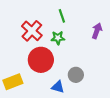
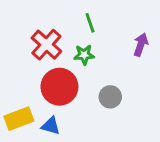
gray circle: (76, 75) -> (110, 97), moved
blue triangle: (58, 87) -> (51, 126), moved

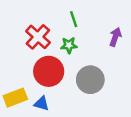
gray circle: (110, 97) -> (90, 80), size x1.5

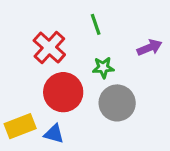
purple arrow: (115, 37) -> (150, 47), turned 48
green star: (69, 45) -> (103, 68), moved

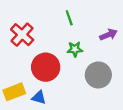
red cross: (49, 47) -> (22, 35), moved
gray circle: (117, 103) -> (98, 75), moved

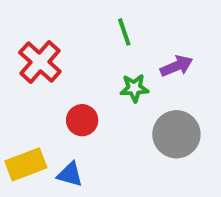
purple arrow: (108, 35) -> (176, 66), moved
red circle: (46, 67) -> (82, 120), size x0.6

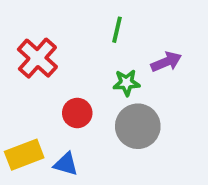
green line: (124, 32) -> (117, 30), turned 32
gray circle: (176, 134) -> (138, 126), moved

